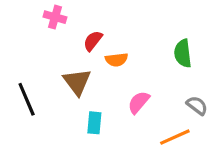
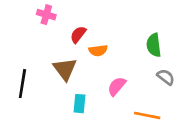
black line: (27, 99) -> (22, 84), turned 32
gray semicircle: (197, 105) -> (166, 77), moved
orange line: (175, 137) -> (147, 115), turned 35

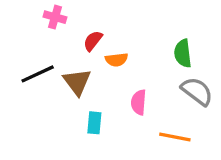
gray semicircle: (166, 77) -> (197, 91), size x1.5
black line: (22, 84) -> (38, 74), moved, turned 56
pink semicircle: (117, 86) -> (139, 102), turned -36

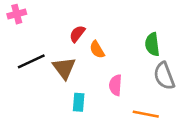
pink cross: (55, 17) -> (17, 14), moved, turned -30
orange semicircle: (117, 60) -> (97, 50), turned 66
gray semicircle: (197, 91) -> (164, 76), turned -148

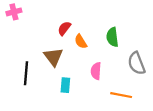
green semicircle: (152, 44) -> (112, 37), moved
black line: (31, 61) -> (26, 73), moved, turned -60

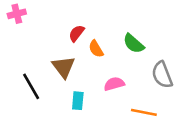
green semicircle: (112, 37) -> (134, 44), turned -42
pink semicircle: (96, 71) -> (114, 84), turned 70
black line: (26, 73) -> (31, 86), turned -35

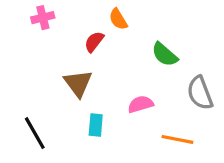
pink cross: (17, 14) -> (43, 18), moved
orange semicircle: (96, 49) -> (118, 19), moved
black line: (31, 86) -> (35, 133), moved

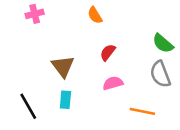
red semicircle: (94, 42) -> (108, 52), moved
green semicircle: (165, 54) -> (163, 43), moved
cyan rectangle: (96, 125) -> (65, 100), moved

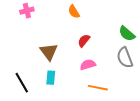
orange line: (142, 111) -> (98, 88), moved

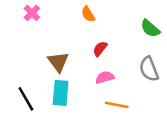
pink cross: (27, 11) -> (32, 13), turned -32
green semicircle: (127, 34) -> (150, 28), moved
cyan rectangle: (51, 78) -> (61, 93), size x1.5

